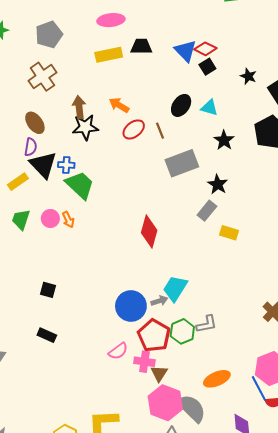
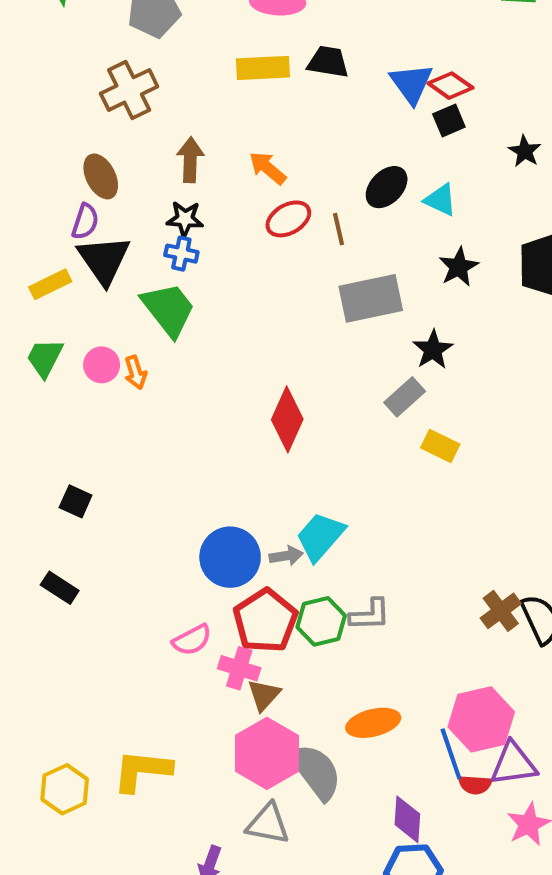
black star: (85, 127) -> (185, 219), moved, size x0.7
blue cross: (66, 165) -> (181, 254), moved

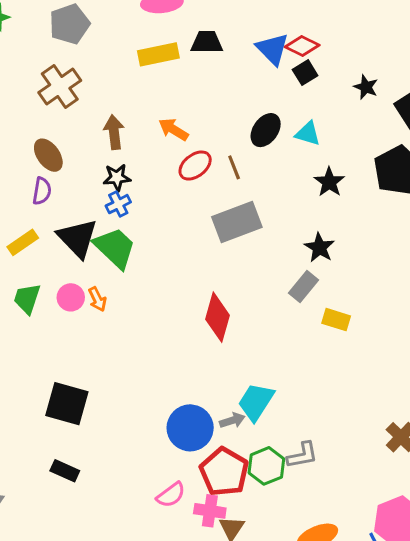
blue cross: (181, 254) -> (118, 204), turned -30
black triangle: (104, 260) -> (77, 238), moved
gray rectangle: (371, 298) -> (237, 222), moved
black square: (76, 501) -> (67, 404), size x1.8

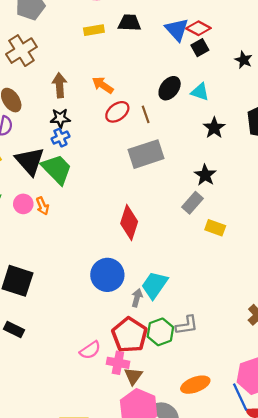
yellow rectangle: (158, 54) -> (94, 30), size x0.7
gray arrow: (232, 420) -> (137, 298), turned -60
blue circle: (190, 428) -> (107, 275), moved

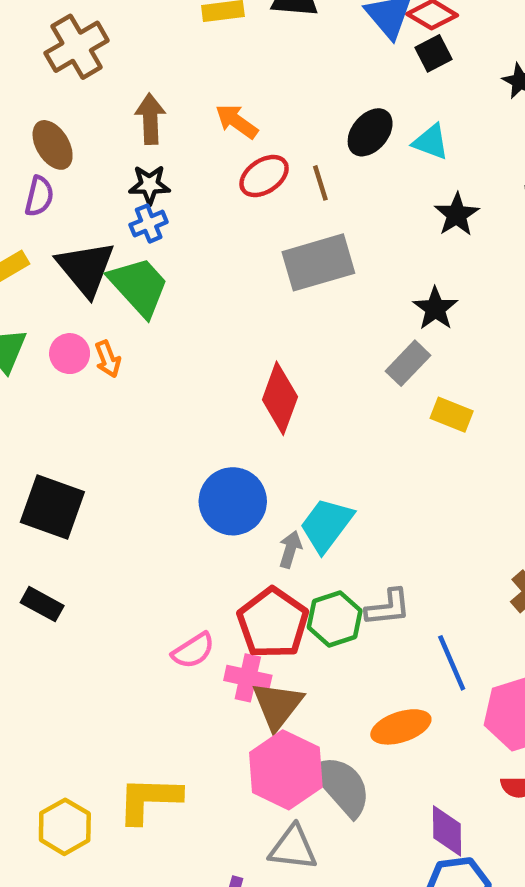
brown triangle: (133, 376) -> (277, 705), size x1.4
blue line: (240, 397) -> (452, 663), moved

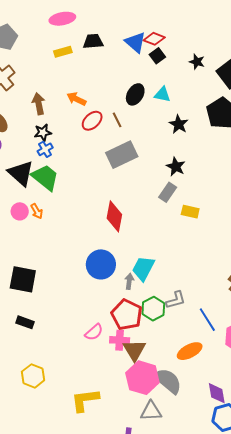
yellow hexagon: (65, 827) -> (33, 376), moved

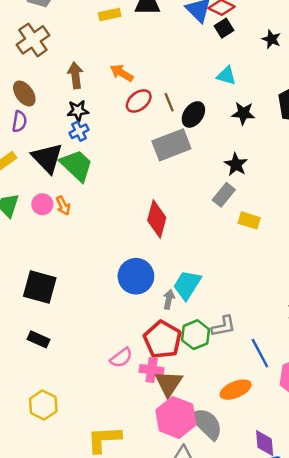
black ellipse: (135, 94) -> (193, 114), moved
black star: (179, 124) -> (243, 113), turned -30

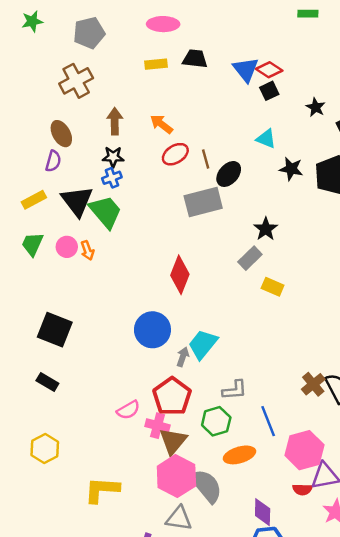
black star: (243, 113) -> (291, 169), moved
green hexagon: (195, 335) -> (216, 421), moved

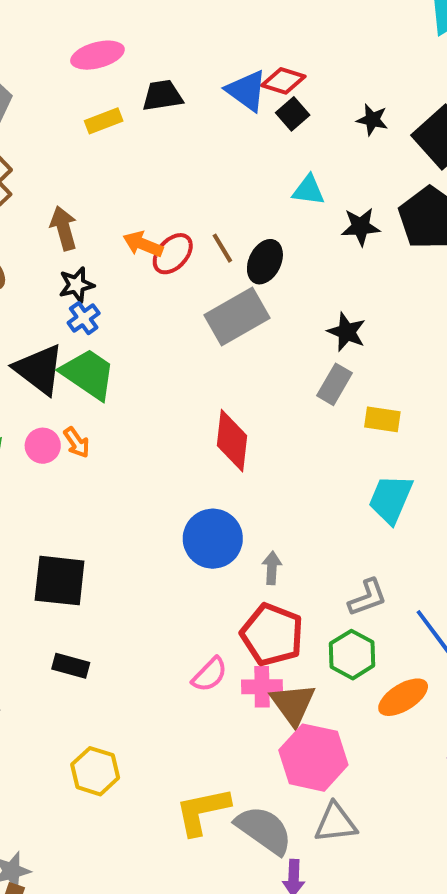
orange arrow: (161, 124) -> (143, 244), moved
cyan trapezoid: (203, 344) -> (391, 499), moved
gray semicircle: (206, 486) -> (264, 830), moved

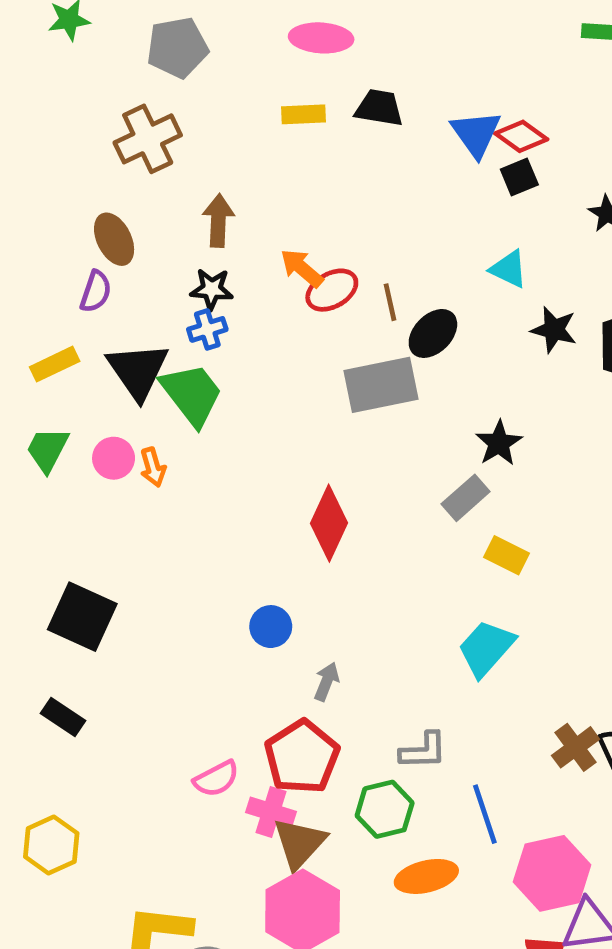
blue circle: (213, 539) -> (271, 627), size x0.6

